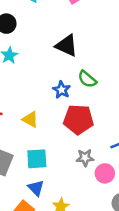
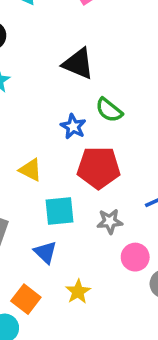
cyan square: (37, 159) -> (59, 211), moved
pink circle: (105, 173) -> (135, 257), moved
blue triangle: (36, 188) -> (45, 252), moved

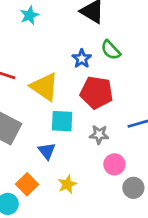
yellow triangle: (30, 170) -> (45, 87), size x1.6

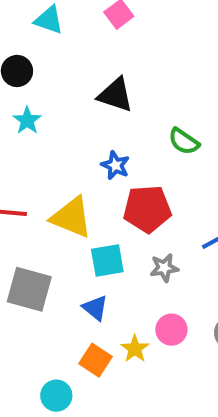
green semicircle: (111, 50) -> (184, 141), moved
pink circle: (114, 164) -> (171, 330), moved
orange square: (27, 184) -> (96, 360), moved

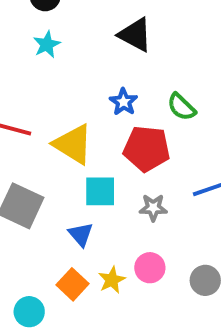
green semicircle: (184, 141) -> (181, 107), moved

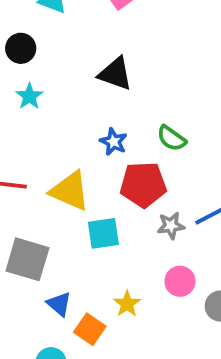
gray star: (153, 208) -> (171, 226), moved
blue triangle: (81, 234) -> (59, 304), moved
pink circle: (150, 268) -> (180, 281), moved
yellow star: (112, 280) -> (127, 304), moved

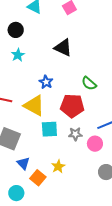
blue star: (114, 142) -> (46, 82), moved
gray star: (171, 226) -> (75, 134), moved
pink circle: (180, 281) -> (95, 144), moved

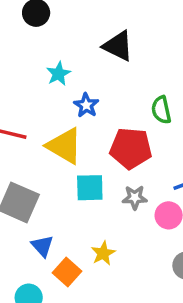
cyan star: (18, 55) -> (58, 74), moved
green semicircle: (89, 83) -> (161, 110), turned 35

